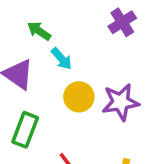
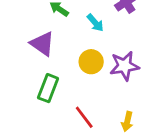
cyan arrow: (62, 59) -> (95, 23), moved

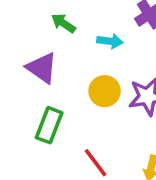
cyan arrow: (95, 23) -> (110, 41), turned -42

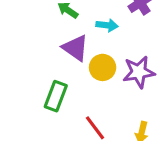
purple triangle: (42, 68) -> (75, 48), moved

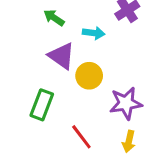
purple star: (139, 72) -> (126, 103), moved

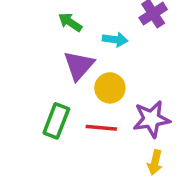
purple triangle: (62, 56) -> (79, 65), turned 36
red line: (81, 137) -> (101, 128), moved, turned -48

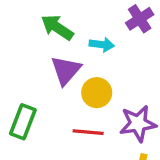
green arrow: (70, 22) -> (57, 27), size x1.4
green rectangle: (56, 121) -> (23, 122), moved

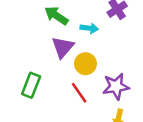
red line: (88, 132) -> (79, 93), turned 50

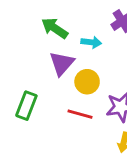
red line: (79, 93) -> (80, 114), turned -40

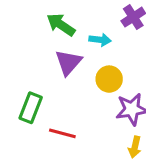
yellow circle: (87, 82) -> (109, 79), moved
red line: (80, 114) -> (62, 133), moved

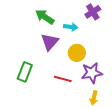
red line: (62, 133) -> (63, 79), moved

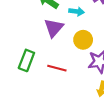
red line: (63, 79) -> (57, 68), moved

